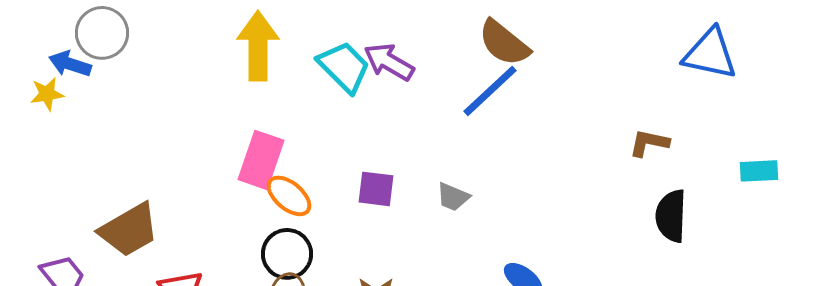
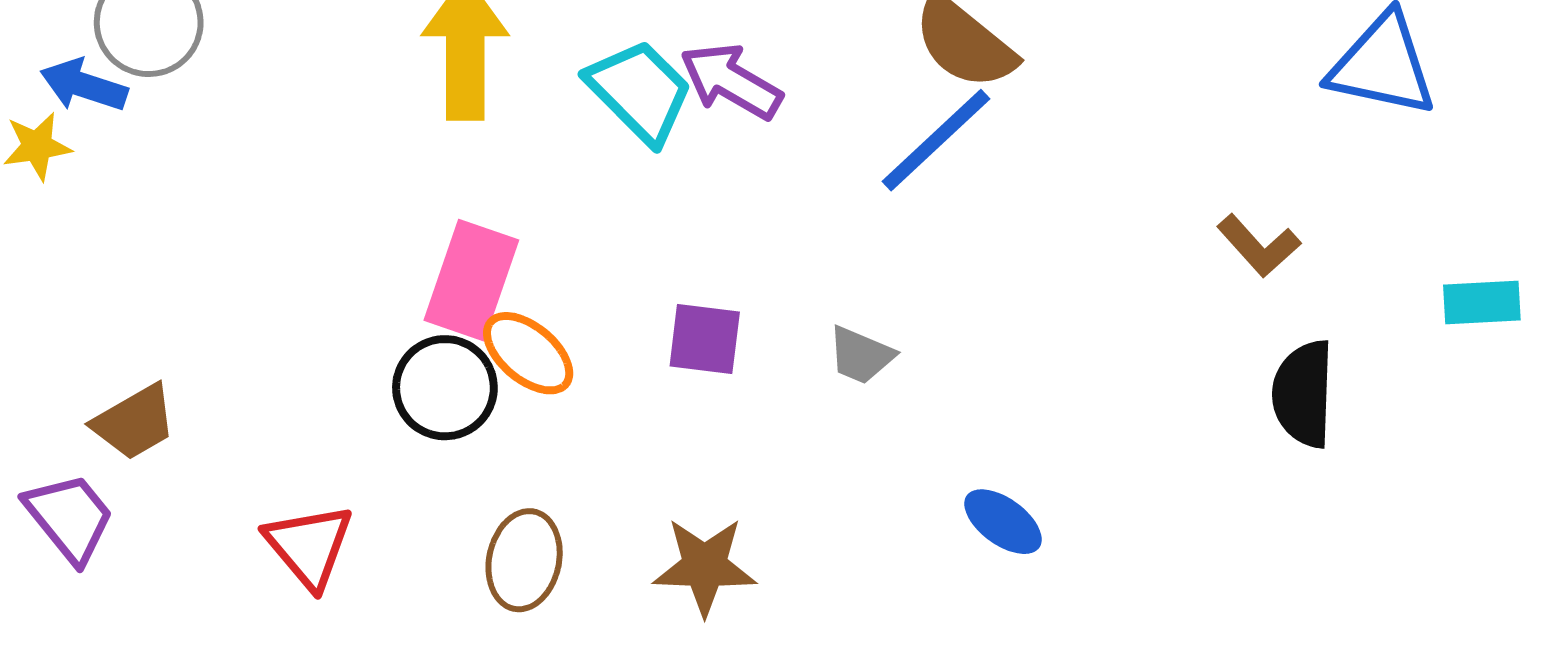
brown L-shape: (649, 143) -> (1259, 246), turned -144
brown trapezoid: (129, 230) -> (134, 422), moved, size x0.7
black circle: (287, 254) -> (445, 388), moved

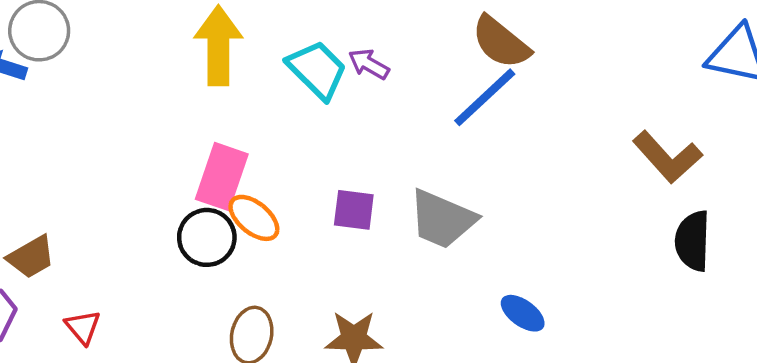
purple arrow: (731, 81) -> (369, 64), size x0.7
brown L-shape: (1259, 246) -> (667, 157), size x1.5
gray trapezoid: (861, 355) -> (442, 219), size x1.8
red triangle: (309, 546) -> (83, 327), moved, size x0.7

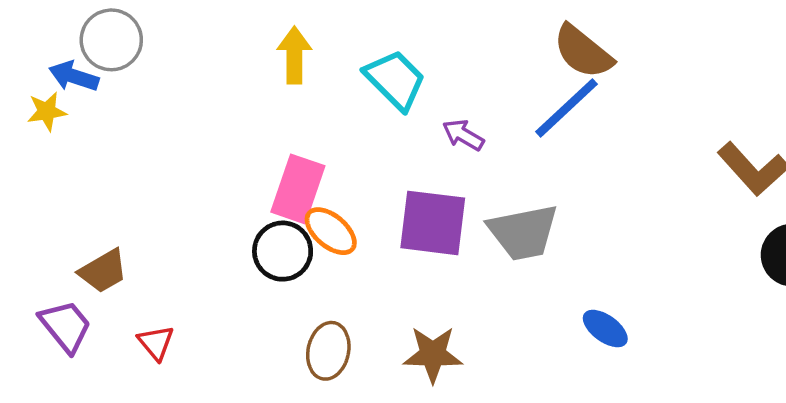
yellow arrow: (218, 46) -> (294, 55), size x0.7
purple arrow: (369, 64) -> (463, 135), moved
purple square: (354, 210) -> (433, 223), size x1.6
gray trapezoid: (442, 219) -> (523, 232), turned -34

